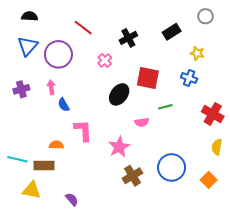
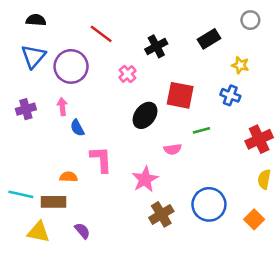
red cross: (213, 114) -> (259, 139), turned 35
purple semicircle: (72, 199) -> (82, 231), moved

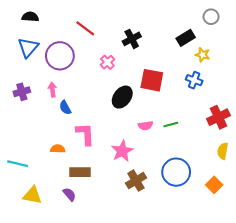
black rectangle: (209, 39) -> (186, 38), moved
green line: (201, 130) -> (171, 125), moved
brown rectangle: (53, 202) -> (80, 172), moved

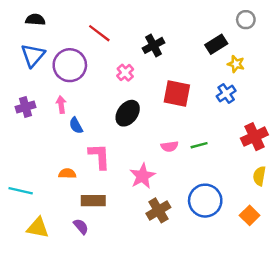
blue cross: (194, 80) -> (226, 93), turned 35
black ellipse: (122, 97) -> (128, 113), moved

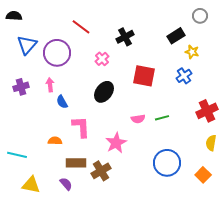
black semicircle: (35, 20) -> (14, 16), moved
brown cross: (158, 210) -> (101, 171), moved

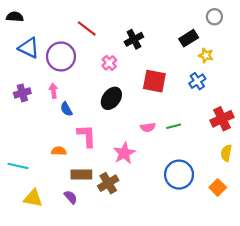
blue triangle: (27, 45) -> (29, 48), turned -45

